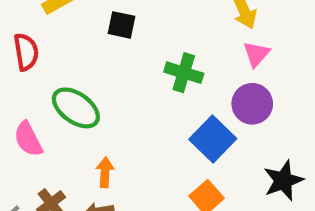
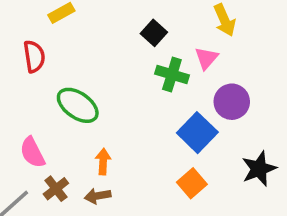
black square: (122, 25) -> (154, 33), moved, turned 30
pink triangle: (256, 54) -> (206, 58), moved
pink semicircle: (28, 139) -> (32, 152), moved

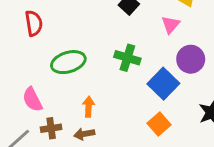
green cross: (172, 75) -> (127, 58), moved
green ellipse: (78, 105) -> (68, 62), turned -52
brown cross: (56, 189) -> (51, 128), turned 30

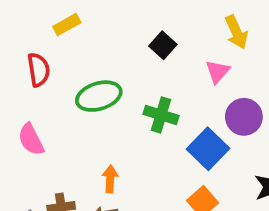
green ellipse: (68, 62) -> (99, 96), moved
pink semicircle: (32, 99) -> (31, 139), moved

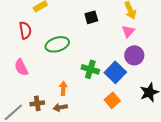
black square: (163, 45) -> (91, 17), turned 32
pink triangle: (218, 72) -> (128, 31), moved
green cross: (161, 115) -> (90, 69), moved

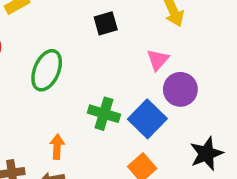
pink triangle: (128, 31) -> (158, 60), moved
green ellipse: (57, 44) -> (47, 70), turned -50

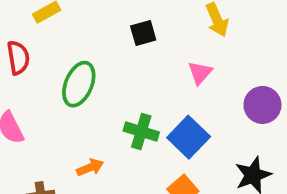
purple circle: (180, 89) -> (262, 105), moved
orange arrow: (57, 147) -> (90, 167), turned 65

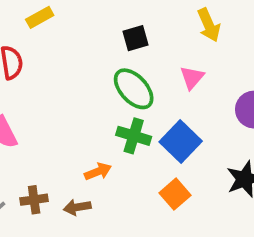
green ellipse: (79, 84) -> (134, 89), moved, turned -66
orange arrow: (90, 167) -> (98, 172), moved

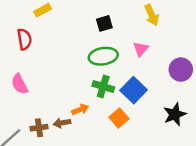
green ellipse: (134, 89) -> (103, 56), turned -56
orange square: (175, 194) -> (119, 118), moved
brown arrow: (77, 207) -> (62, 123), moved

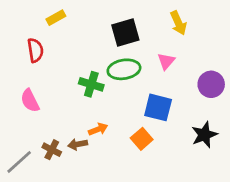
black square: (104, 23) -> (125, 33), size x1.5
green cross: (103, 86) -> (91, 84), moved
blue square: (134, 90) -> (158, 107), turned -30
brown cross: (39, 128) -> (52, 150), turned 35

